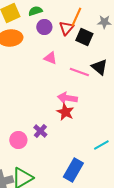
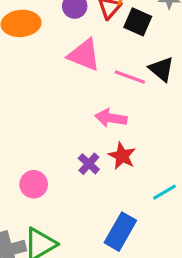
pink triangle: (50, 58) -> (84, 55), size x1.6
red star: (65, 112) -> (122, 156), moved
purple cross: (40, 131) -> (89, 164), moved

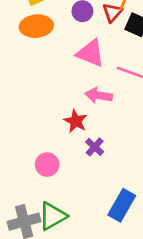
pink arrow: (111, 118) -> (99, 95), moved
red star: (122, 156) -> (76, 121), moved

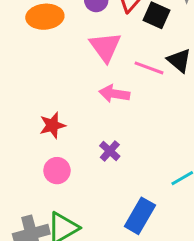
pink triangle: (91, 53) -> (105, 47), turned 32
red star: (76, 121) -> (52, 125), moved, turned 30

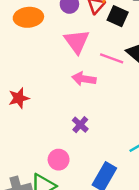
red star: (52, 125) -> (19, 98), moved
pink circle: (57, 171) -> (59, 160), moved

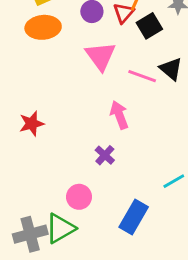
black square: (118, 16) -> (149, 26), turned 35
pink arrow: (84, 79) -> (119, 115), moved, turned 60

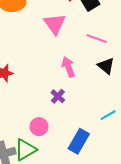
black triangle: (171, 69) -> (106, 66), moved
pink line: (142, 76) -> (97, 39), moved

